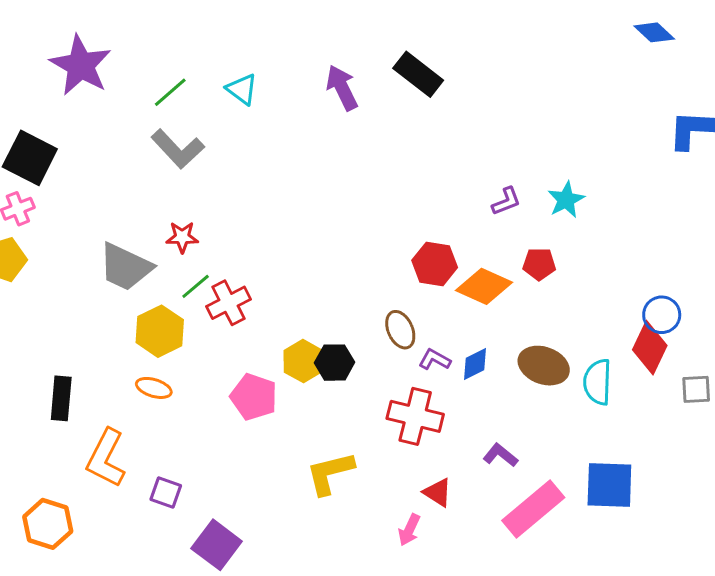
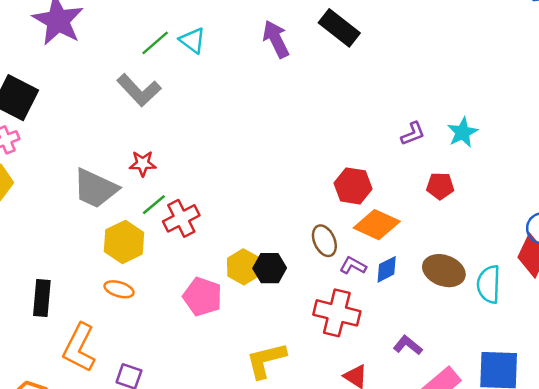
green line: (170, 92) -> (155, 43), moved
orange diamond: (484, 286) -> (377, 225), moved

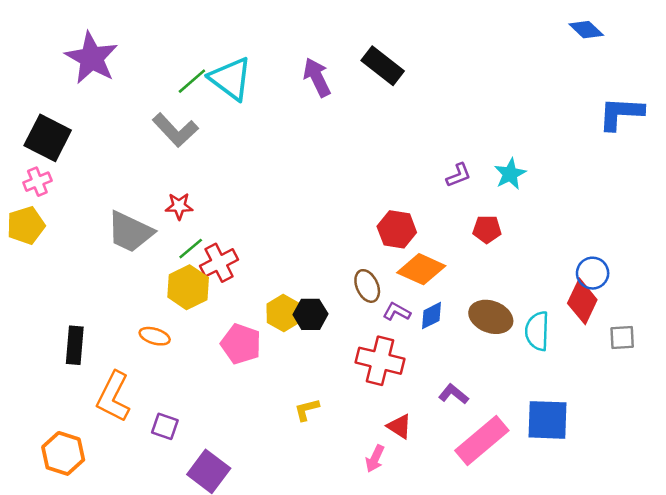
cyan triangle: (192, 40) -> (231, 79), size x1.6
yellow hexagon: (124, 242) -> (188, 287), moved
yellow L-shape: (266, 360) -> (307, 410), size x0.6

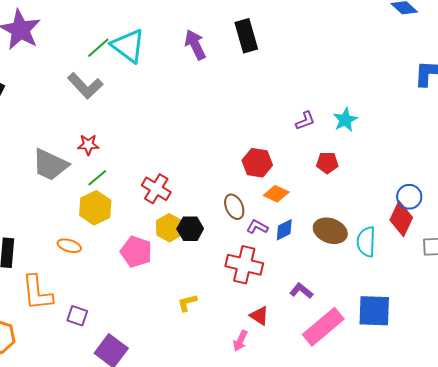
black rectangle: (383, 66) -> (246, 36), turned 36
red cross: (219, 263) -> (156, 189), moved, turned -32
orange diamond: (421, 269) -> (276, 194), size x0.7
orange L-shape: (113, 397) -> (37, 293), turned -33

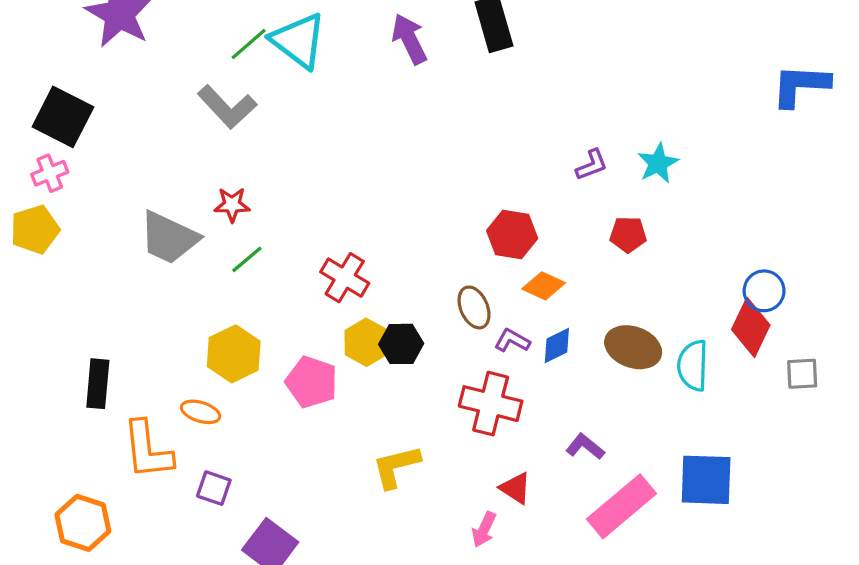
yellow hexagon: (95, 208) -> (234, 354), moved
orange ellipse: (69, 246) -> (201, 412), moved
yellow L-shape: (187, 303) -> (396, 467), size x1.5

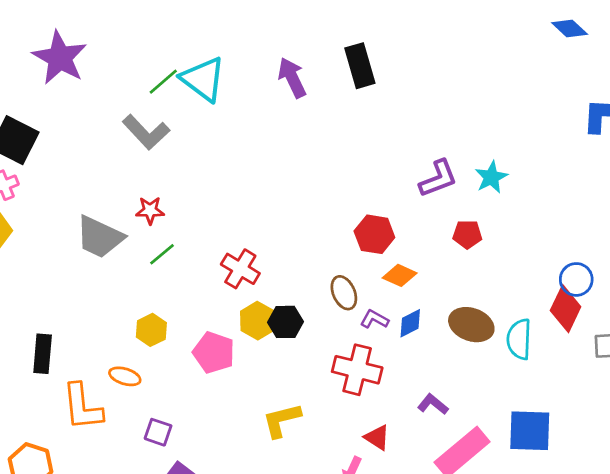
purple L-shape: (592, 165) -> (438, 179), size x1.5
yellow hexagon: (234, 354) -> (151, 330), size x0.7
purple square: (214, 488) -> (158, 432), moved

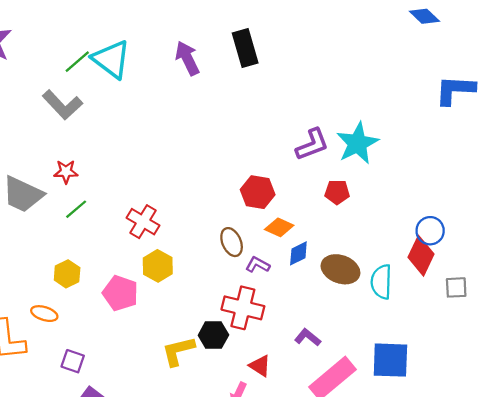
cyan star: (491, 177) -> (357, 143), size x1.5
black hexagon: (285, 322) -> (213, 335), moved
blue diamond: (410, 323) -> (298, 253), moved

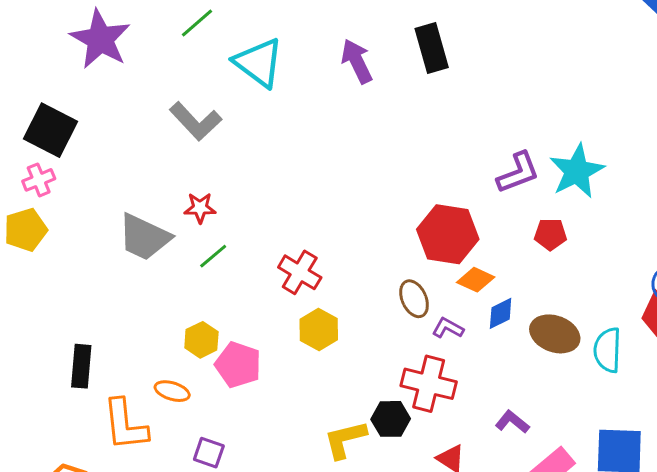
green line: (77, 62) -> (197, 23), moved
red hexagon: (258, 192) -> (448, 234), size x1.4
pink pentagon: (120, 293) -> (238, 365), moved

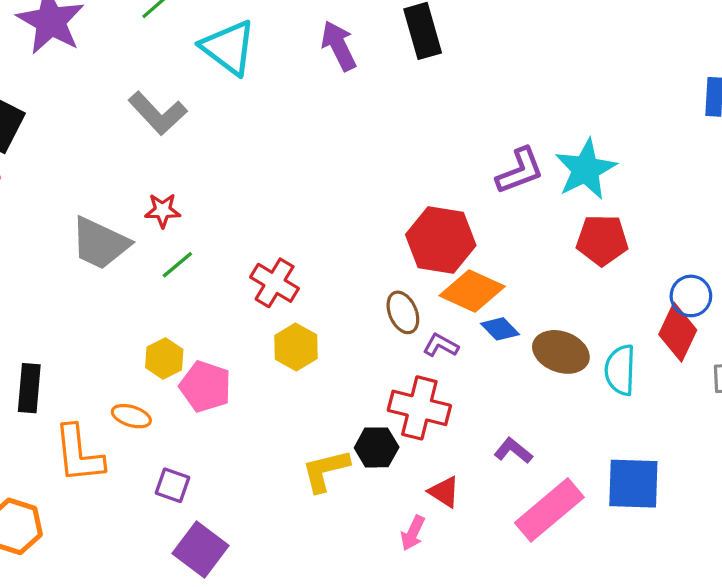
red pentagon: (550, 234) -> (602, 240), moved, size x1.4
orange diamond: (476, 280) -> (472, 291), size x1.5
blue diamond: (501, 313) -> (500, 329), turned 72

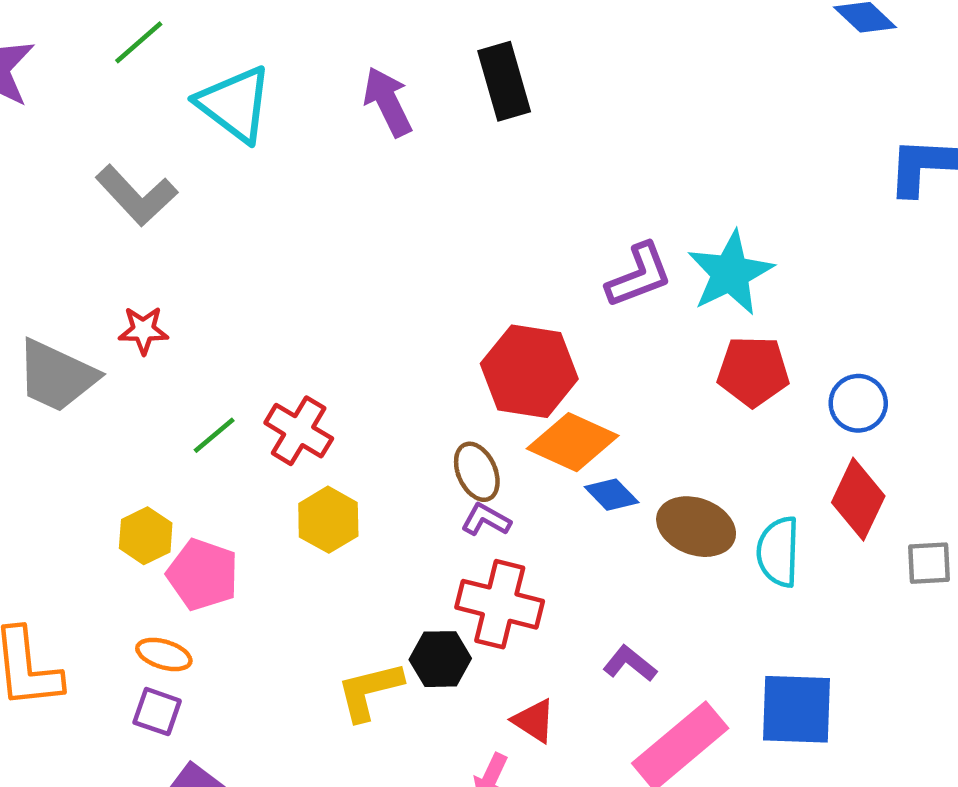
green line: (177, 265) -> (214, 435), moved
blue circle: (691, 296) -> (858, 403), moved
purple L-shape: (441, 345) -> (486, 520), moved
orange ellipse: (131, 416) -> (164, 654), moved

